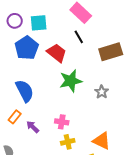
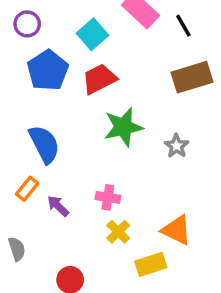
cyan square: (39, 23) -> (92, 34), moved, turned -36
black line: (79, 37) -> (183, 26), moved
red trapezoid: (57, 53) -> (99, 79), turned -65
yellow cross: (68, 142) -> (118, 232), turned -32

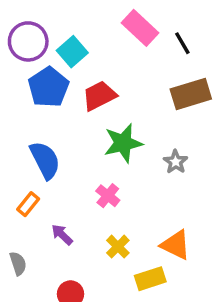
purple circle: (27, 24) -> (28, 41), size x1.5
cyan square: (92, 34) -> (72, 52), moved
pink cross: (108, 197) -> (108, 196), moved, turned 30
purple arrow: (58, 206) -> (62, 235), moved

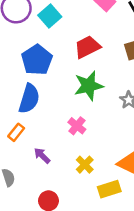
blue pentagon: (48, 87) -> (37, 60), moved
red trapezoid: (99, 96) -> (87, 47), moved
blue semicircle: (45, 160) -> (29, 99), turned 44

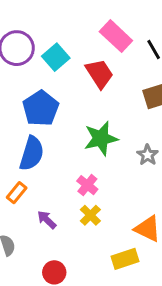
red trapezoid: (87, 47) -> (99, 74), moved, turned 84
yellow cross: (85, 165) -> (90, 215), moved

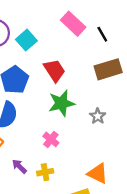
red trapezoid: (99, 74) -> (54, 70), moved
yellow cross: (90, 215) -> (45, 172), moved, turned 35

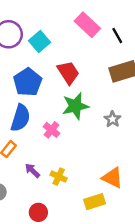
pink cross: (51, 139) -> (52, 130), moved
yellow cross: (45, 172) -> (59, 177), turned 35

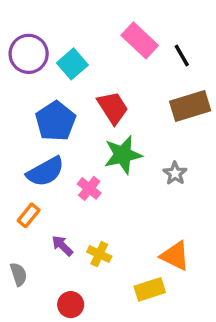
blue semicircle: (20, 118) -> (45, 172), turned 44

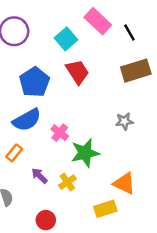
cyan square: (72, 64) -> (66, 39), moved
green star: (123, 155) -> (85, 153), moved
gray star: (175, 173) -> (124, 121), turned 30
yellow cross: (99, 254) -> (67, 182), turned 30

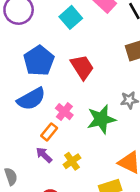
red trapezoid: (77, 72) -> (82, 67), moved
orange rectangle: (14, 153) -> (49, 132), moved
green star: (85, 153) -> (101, 119), moved

